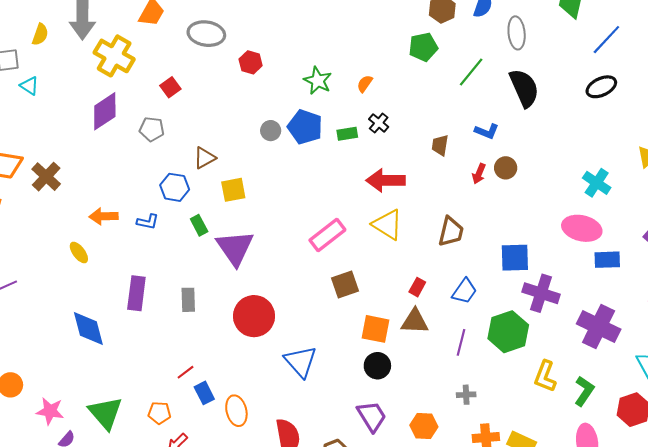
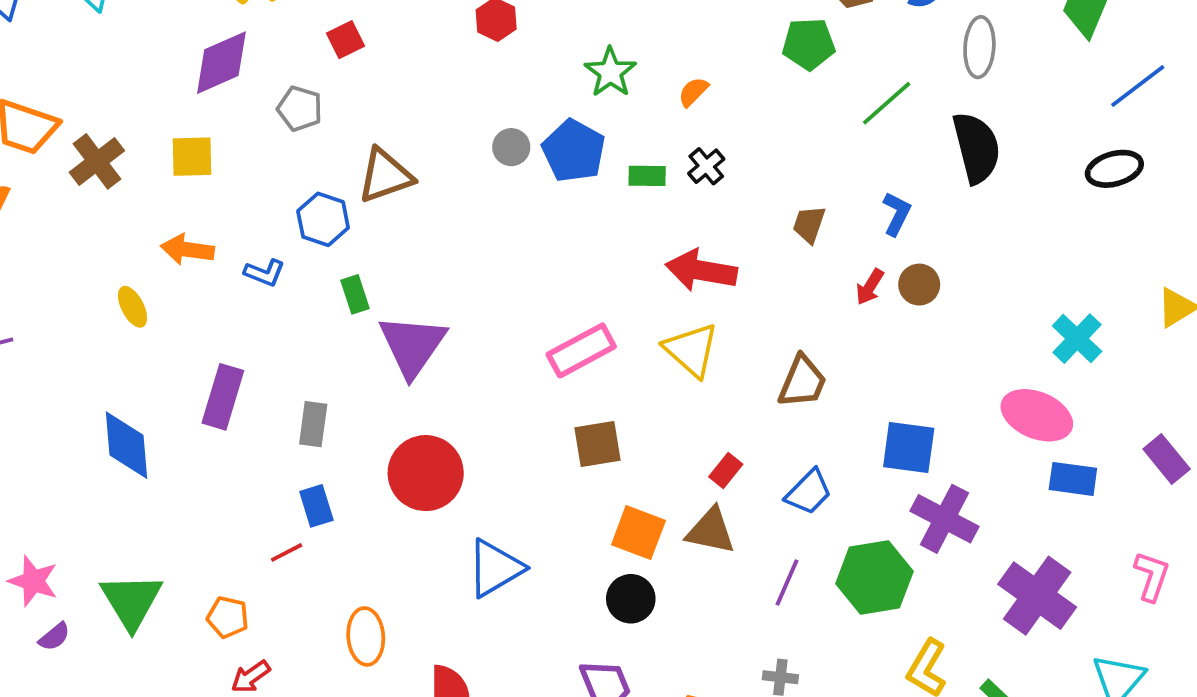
blue L-shape: (487, 131) -> (897, 214), turned -95
brown triangle: (205, 158) -> (385, 176), size x1.4
yellow square: (233, 190) -> (192, 157), moved
blue triangle: (301, 362) -> (495, 568), turned 32
blue rectangle: (204, 393) -> (316, 506), moved

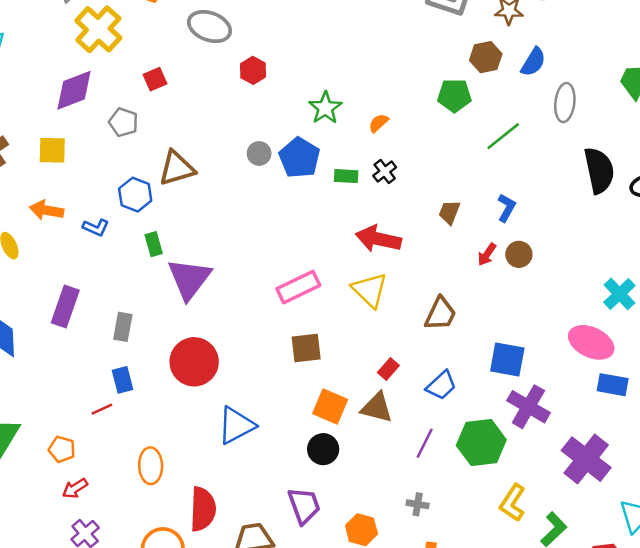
black semicircle: (976, 148) -> (599, 170), moved

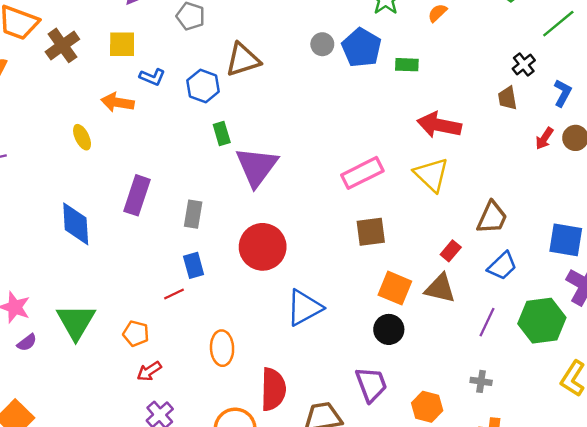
black cross: (385, 172) -> (524, 65), moved
brown trapezoid: (449, 212) -> (507, 98), turned -30
blue L-shape: (96, 227) -> (152, 77), moved
brown trapezoid: (441, 314) -> (492, 218), moved

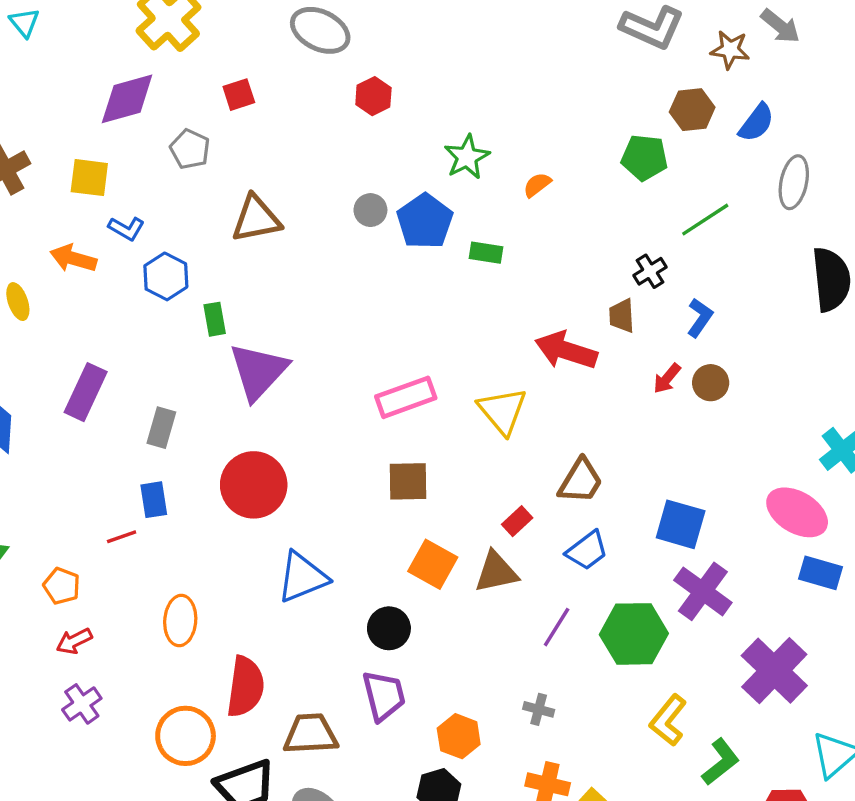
blue hexagon: (203, 86) -> (166, 276), moved
red arrow: (439, 125) -> (566, 350), moved
brown triangle: (440, 288) -> (496, 572), turned -32
black circle: (389, 329) -> (389, 628), moved

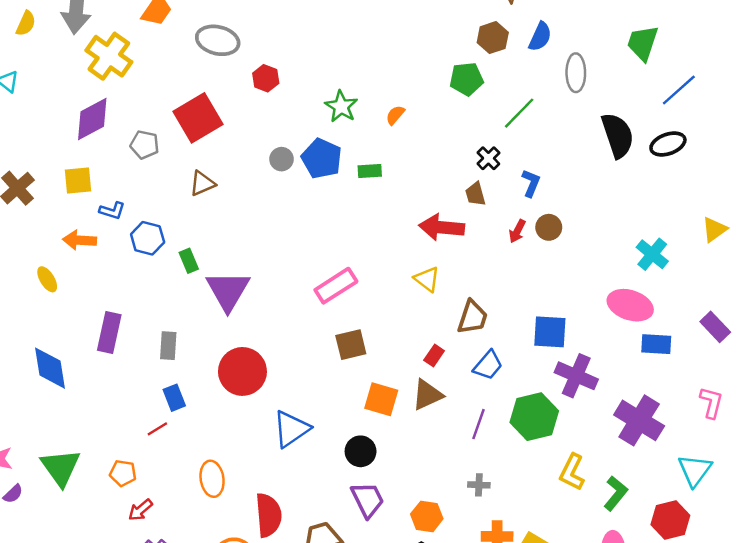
red square: (239, 95) -> (198, 118), moved, size x2.0
brown triangle: (256, 219) -> (202, 183), size x0.7
yellow triangle: (502, 411) -> (427, 279), moved, size x0.7

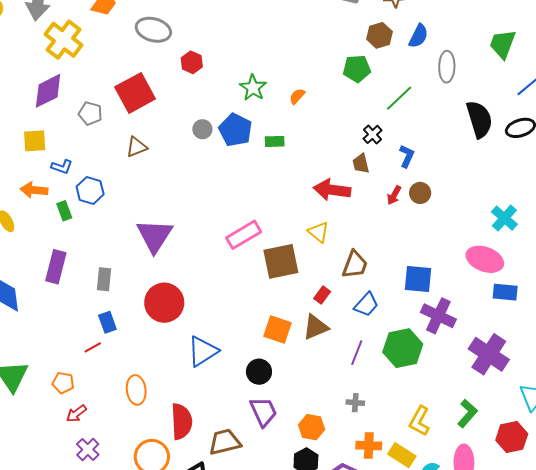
green rectangle: (189, 261) -> (64, 211), moved
brown square: (351, 345) -> (281, 261), moved, size x1.4
yellow L-shape: (572, 472) -> (420, 421), moved

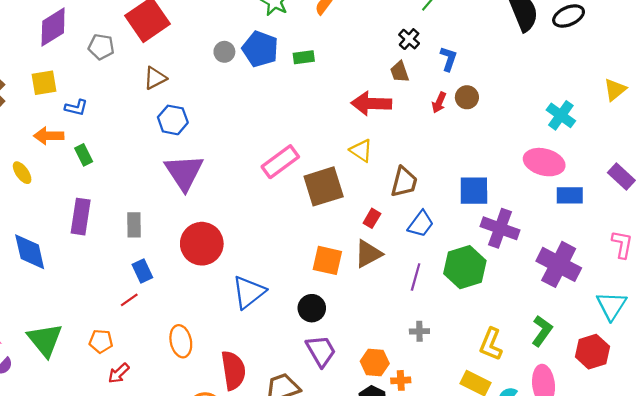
blue hexagon: (90, 190) -> (173, 120), moved
orange cross: (369, 446) -> (401, 380), moved, size x0.7

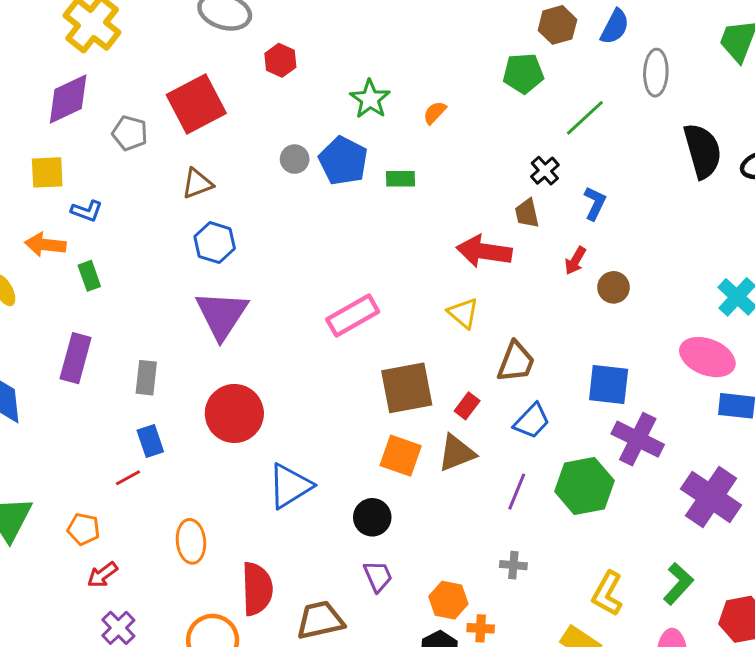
brown circle: (467, 97) -> (613, 287), moved
brown square: (324, 186) -> (407, 388), moved
purple trapezoid: (321, 351) -> (378, 576), size x0.7

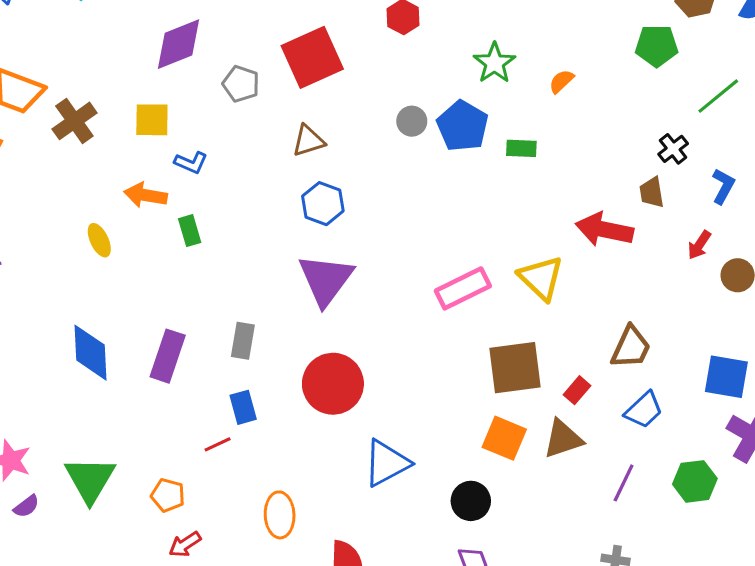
yellow triangle: (463, 313) -> (541, 278), moved, size x1.4
purple rectangle: (76, 358) -> (168, 356), moved
green hexagon: (584, 486) -> (695, 481), size x0.7

